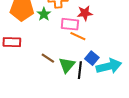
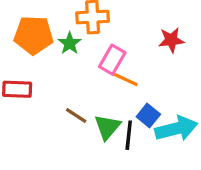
red star: (85, 13) -> (171, 40), moved
pink rectangle: (70, 24) -> (112, 60), turned -66

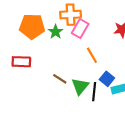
pink rectangle: (112, 60) -> (80, 29), moved
orange line: (125, 79) -> (92, 55), turned 35

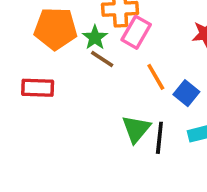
brown line: (60, 79) -> (102, 59), moved
blue square: (107, 79) -> (186, 93), moved

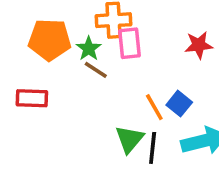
pink rectangle: (136, 32) -> (130, 43), turned -36
orange line: (156, 77) -> (154, 107), moved

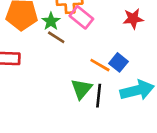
pink rectangle: (130, 43) -> (81, 17), turned -45
orange line: (154, 107) -> (100, 65), turned -30

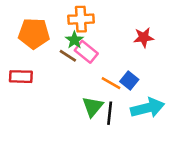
pink rectangle: (81, 17) -> (86, 52), moved
green star: (51, 21) -> (74, 40), moved

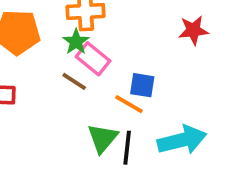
red star: (144, 37) -> (193, 30), moved
brown line: (68, 56) -> (74, 81), moved
blue square: (129, 81) -> (142, 85), moved, turned -30

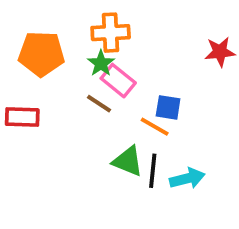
green triangle: (103, 138) -> (128, 161), turned -48
cyan arrow: (182, 140) -> (187, 178), moved, size x0.7

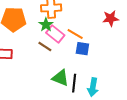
orange line: (155, 127) -> (75, 34), moved
cyan arrow: (187, 178) -> (93, 87), turned 114

